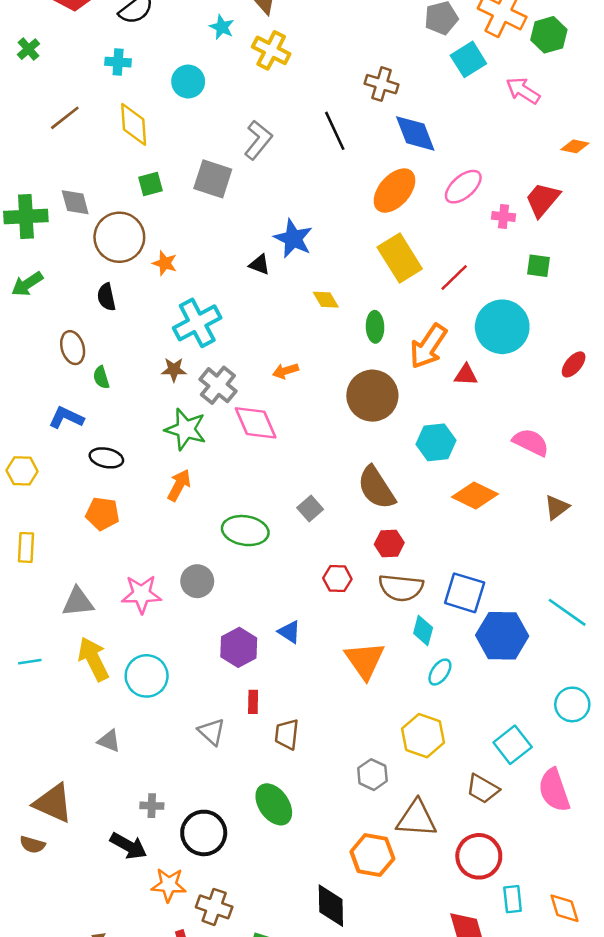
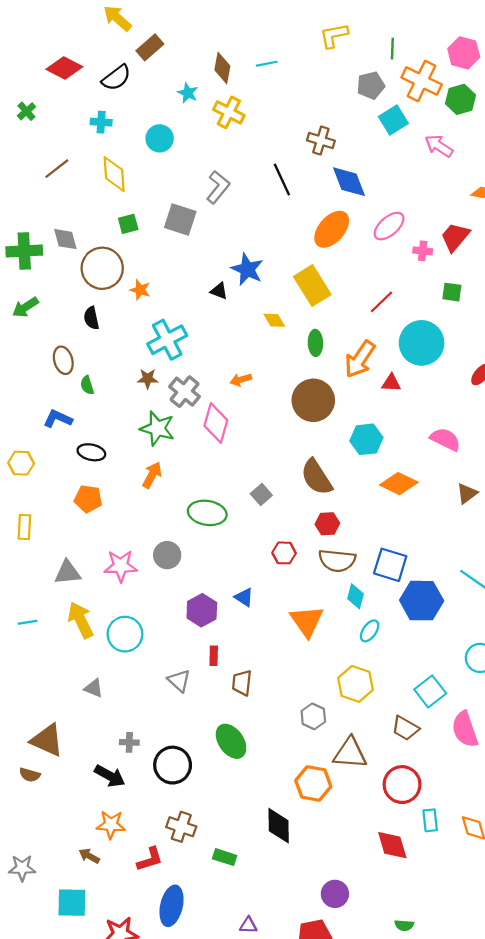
yellow rectangle: (400, 258) -> (312, 286), moved
pink diamond: (256, 423) -> (216, 423), turned 39
orange star: (169, 885) -> (111, 825), moved

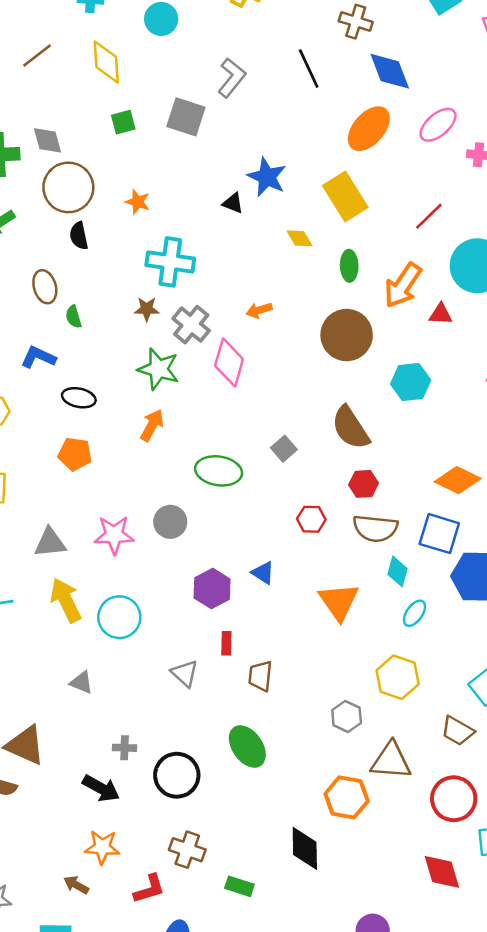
brown circle: (102, 268) -> (68, 187), moved
cyan cross: (167, 340) -> (170, 262), turned 36
orange diamond: (399, 484) -> (458, 480), moved

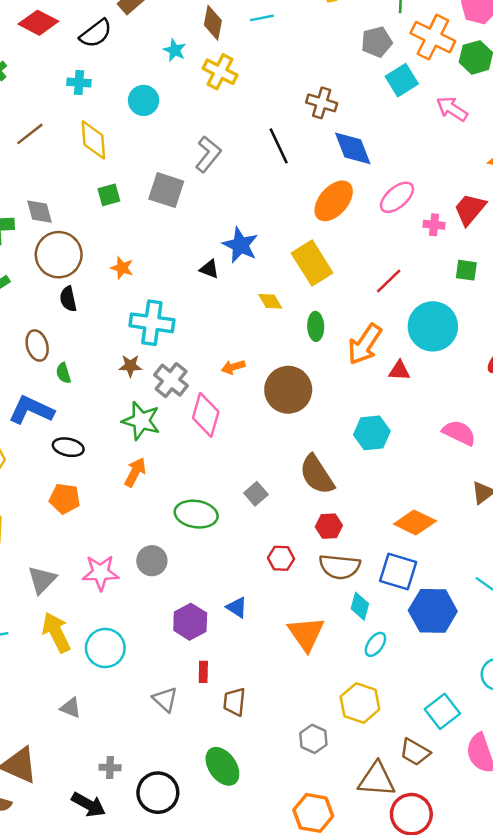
brown circle: (347, 335) -> (288, 390), moved
blue L-shape: (38, 357) -> (31, 410), size x1.4
gray triangle: (50, 543) -> (42, 580), turned -40
brown triangle: (391, 761) -> (377, 779), moved

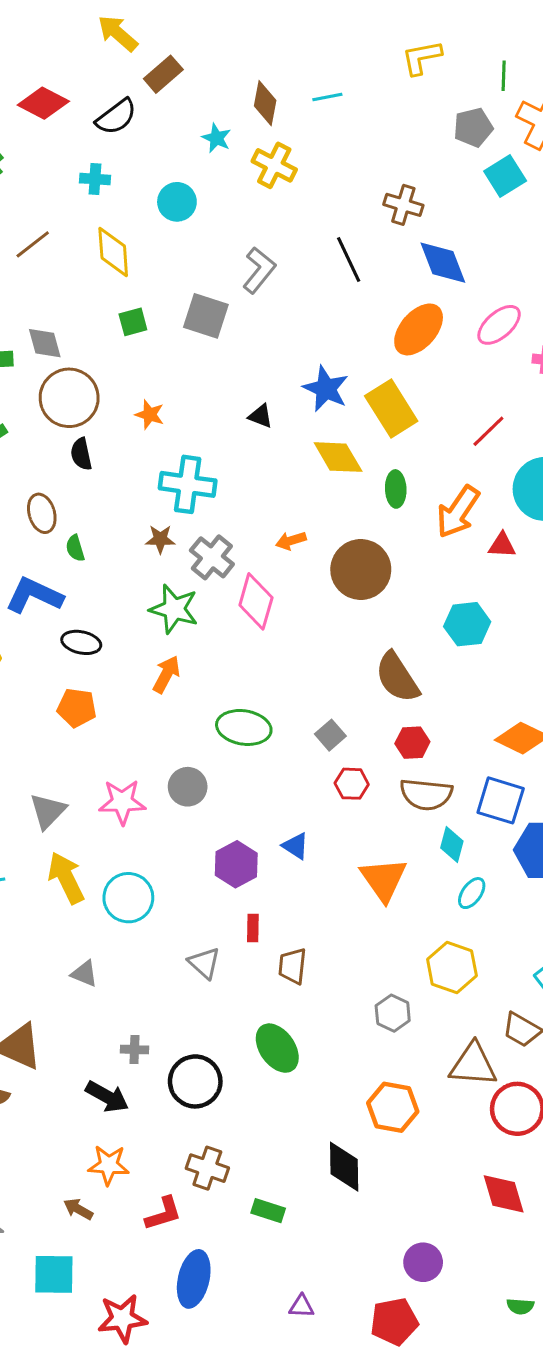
blue star: (240, 245) -> (326, 389), moved
yellow diamond: (270, 301) -> (338, 457), size x1.6
gray square: (256, 494) -> (330, 735), moved

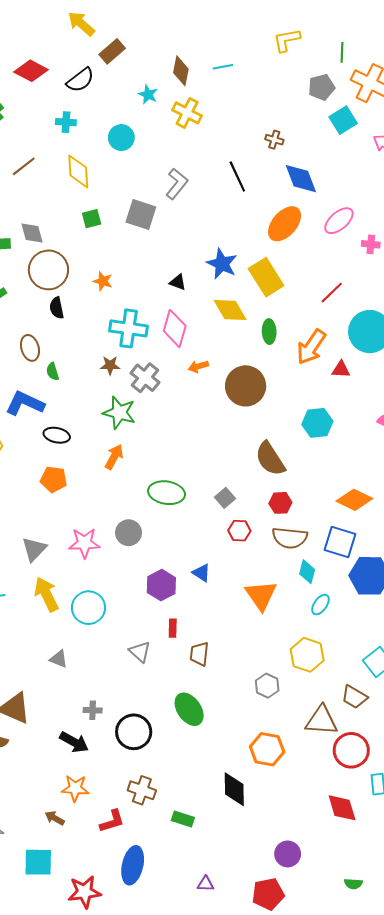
brown cross: (403, 205) -> (274, 140), size x0.7
pink diamond: (256, 601) -> (175, 328), moved

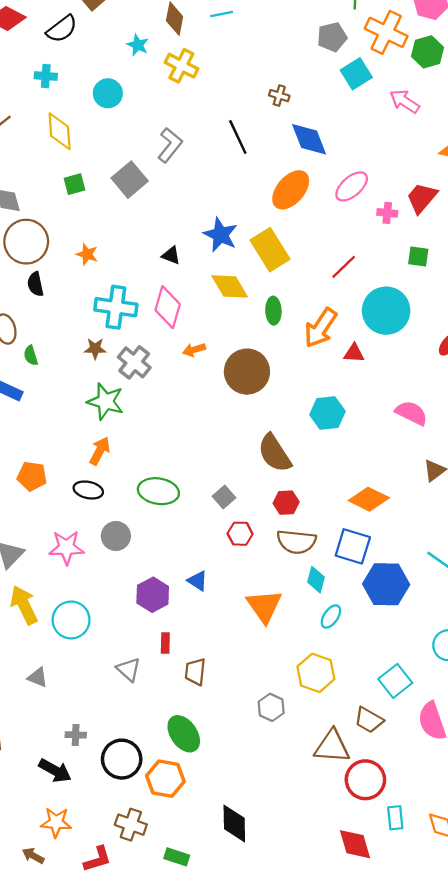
gray square: (141, 215) -> (130, 180), turned 32
black ellipse: (57, 435) -> (88, 490), moved
orange hexagon: (267, 749) -> (165, 779), moved

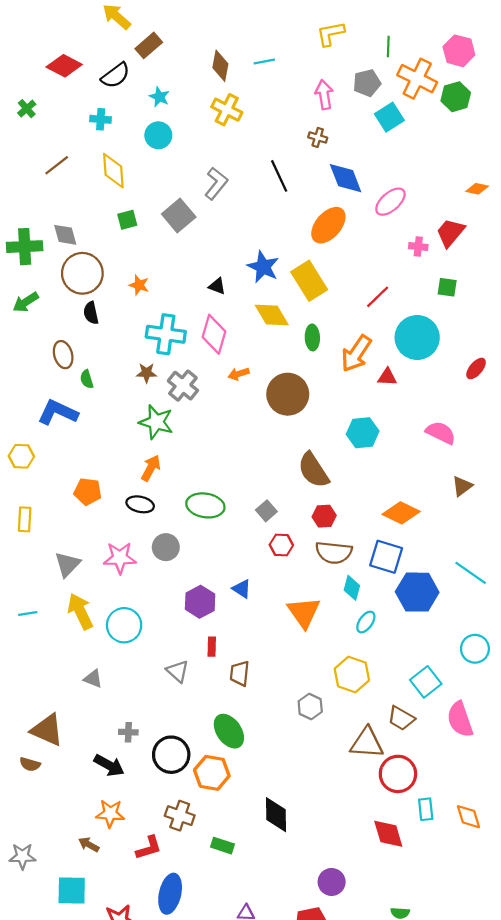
cyan star: (138, 45) -> (159, 97), moved
pink arrow: (405, 101) -> (324, 95), moved, turned 48
pink ellipse: (352, 186) -> (390, 202), moved

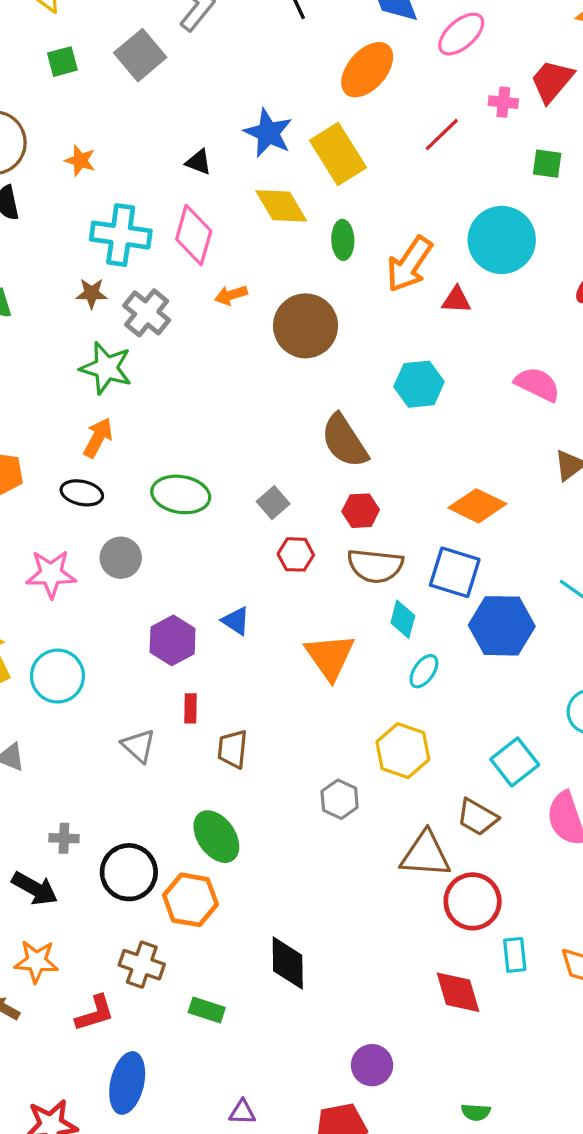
red line: (378, 297) -> (442, 135), moved

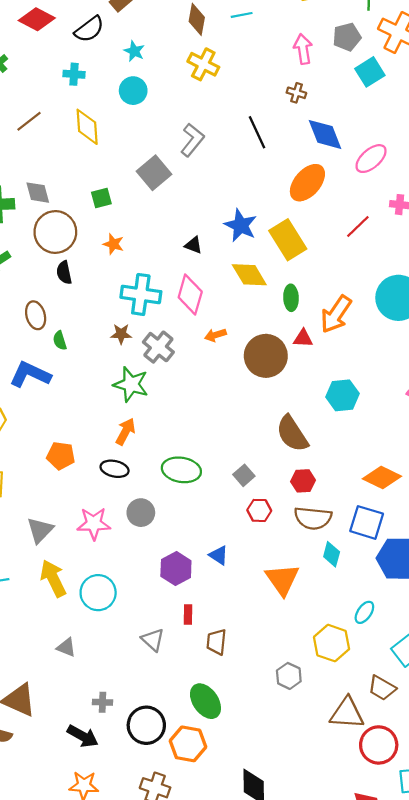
green square: (62, 62) -> (101, 198), moved
red triangle: (456, 300) -> (303, 338), moved
cyan ellipse: (424, 671) -> (364, 612), moved

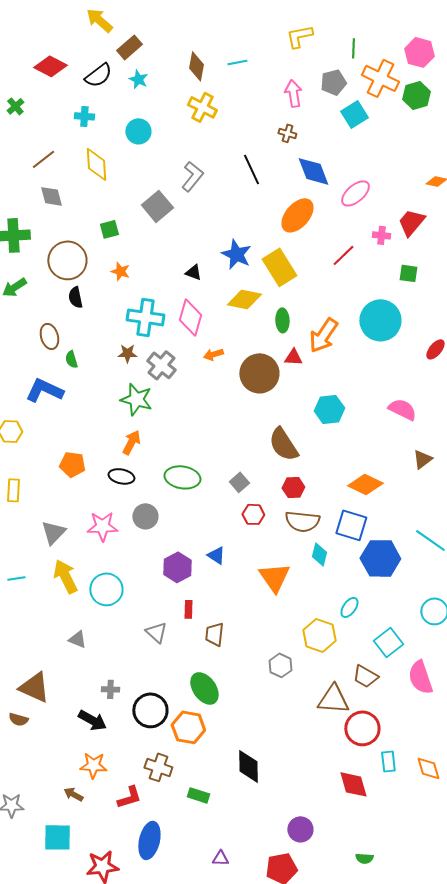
cyan star: (134, 51) -> (138, 79), moved
gray diamond: (38, 193) -> (51, 196), moved
yellow diamond: (249, 275) -> (244, 299), turned -48

